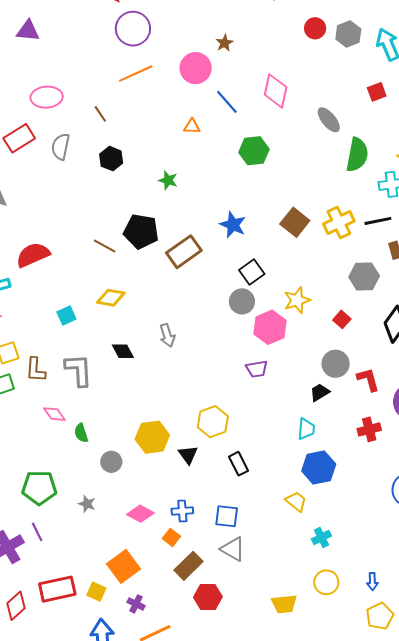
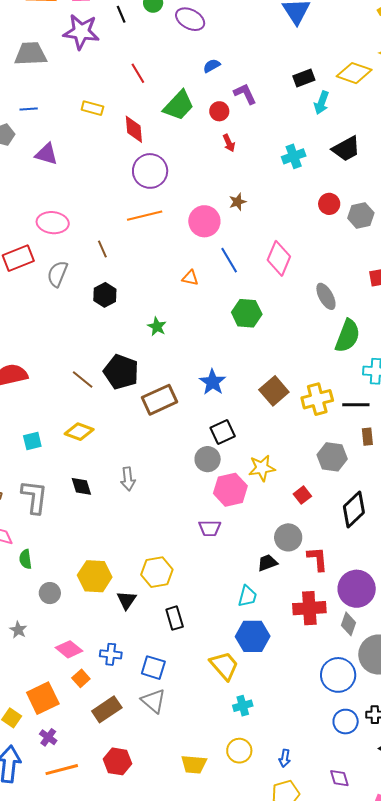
red cross: (369, 429) -> (309, 608), size x1.4
yellow trapezoid: (296, 501) -> (224, 666), size x1.4
orange square: (171, 537) -> (81, 678), moved
red hexagon: (208, 597) -> (118, 761), moved

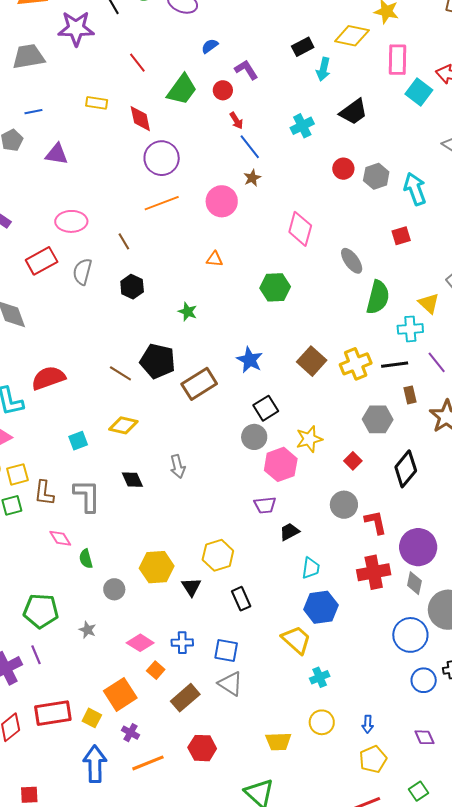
blue line: (229, 260) -> (250, 147), moved
black trapezoid: (267, 563) -> (289, 532), moved

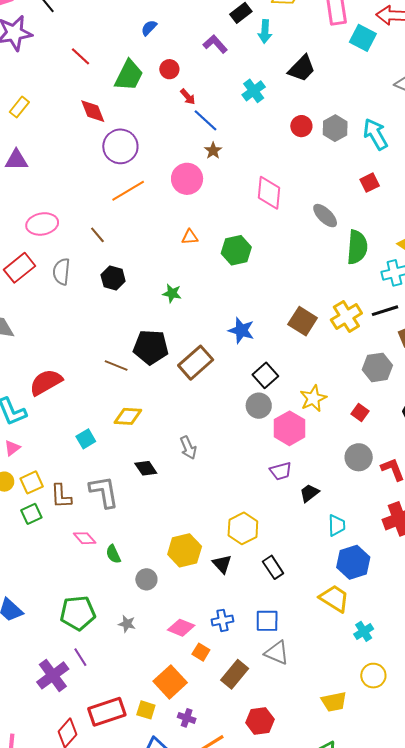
purple L-shape: (246, 70) -> (215, 44), moved
yellow rectangle: (97, 103) -> (19, 107), moved, turned -50
green hexagon: (275, 287) -> (236, 250), moved

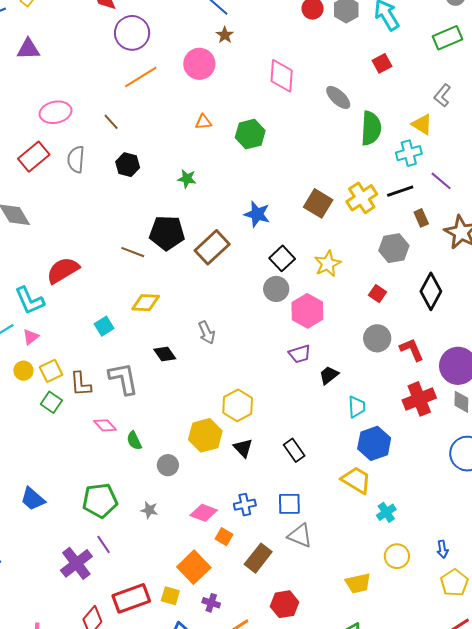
yellow star: (313, 398) -> (328, 264), moved
green square: (31, 514) -> (51, 402), turned -30
yellow hexagon: (243, 528) -> (238, 405), moved

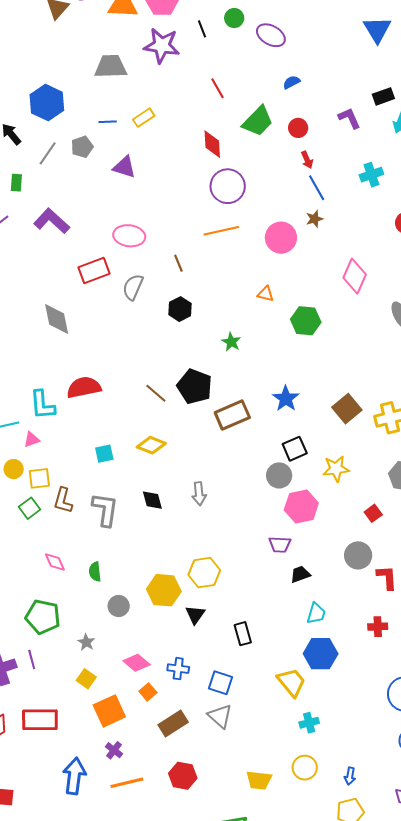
red cross: (419, 399) -> (378, 627), size x0.6
pink diamond: (105, 425) -> (55, 562), moved
yellow square: (170, 596) -> (86, 679), moved

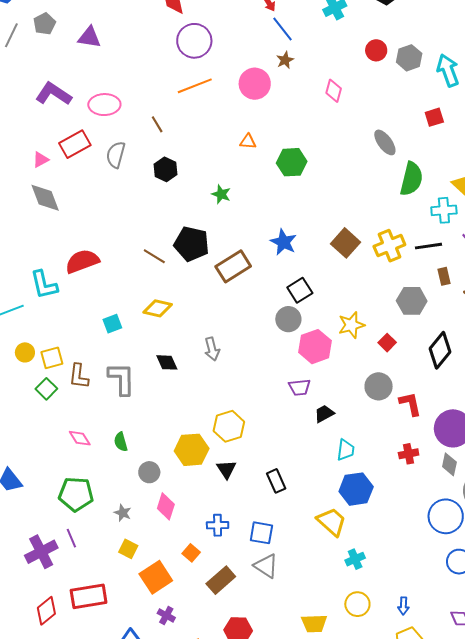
purple L-shape: (52, 221) -> (54, 94), moved
pink diamond: (355, 276) -> (334, 91), moved, size x0.7
pink triangle: (32, 440) -> (41, 160), moved
yellow star: (336, 469) -> (351, 325), moved
pink diamond: (137, 663) -> (166, 506), moved, turned 76

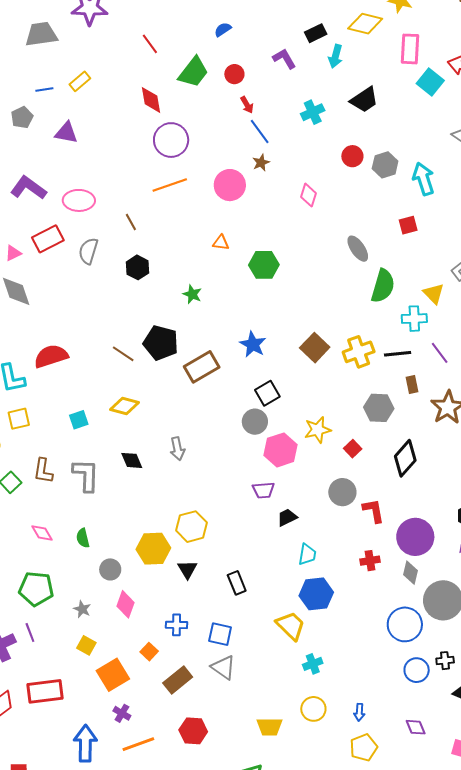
yellow square: (52, 358) -> (19, 419), moved

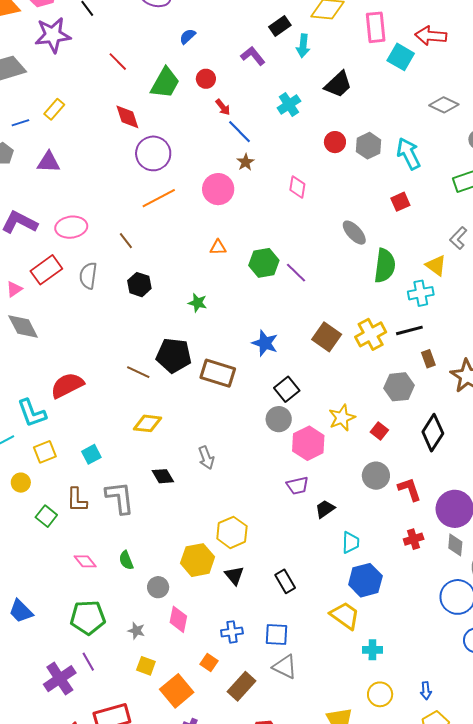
purple line: (440, 353) -> (296, 273), moved
brown rectangle: (202, 367) -> (218, 373), turned 56
cyan square: (79, 420) -> (91, 454), moved
cyan cross: (313, 664) -> (372, 650), turned 30

